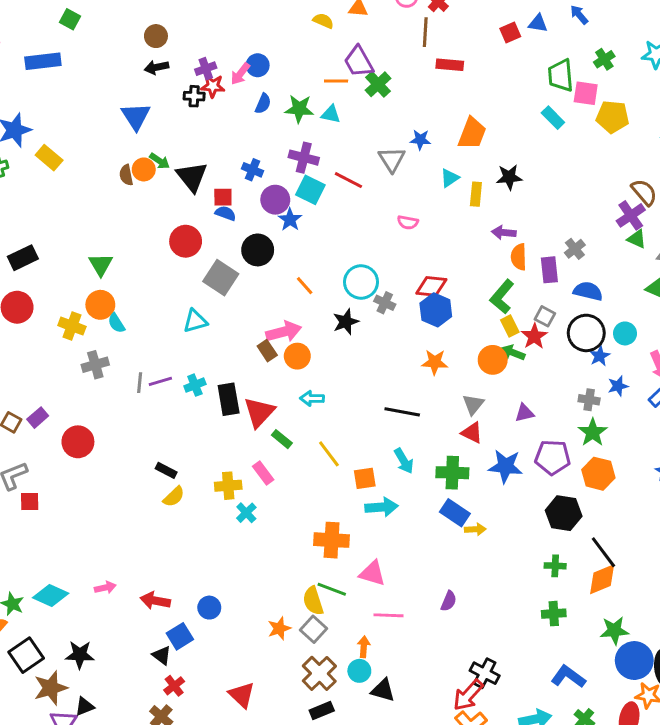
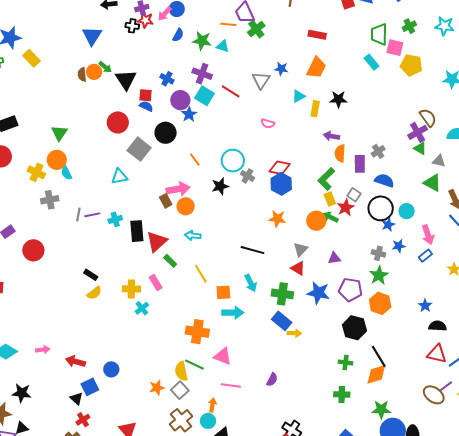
red rectangle: (450, 65) -> (317, 35), moved

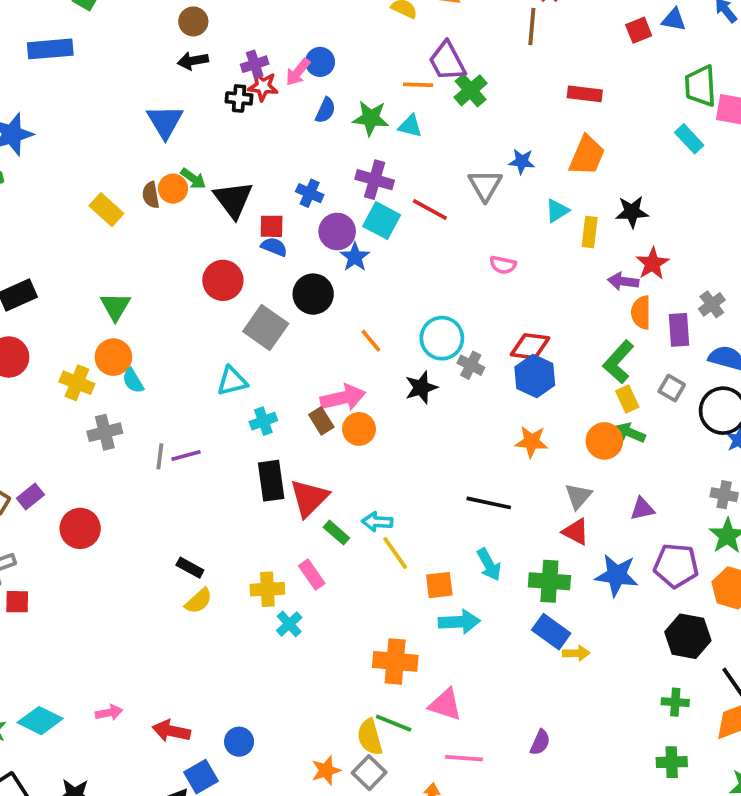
yellow rectangle: (31, 58) -> (106, 210), moved
red star: (346, 207) -> (652, 263), moved
cyan cross: (115, 219) -> (263, 421), moved
cyan arrow: (193, 235) -> (377, 522), moved

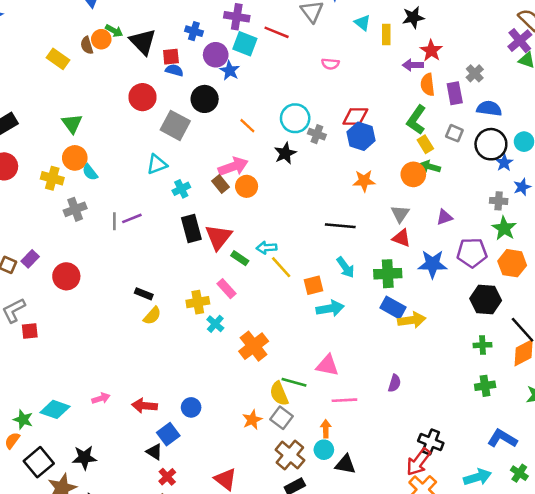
cyan triangle: (557, 211) -> (363, 23), turned -42
yellow arrow: (576, 653) -> (412, 320), size x1.5
orange cross: (395, 661) -> (254, 346), moved, turned -36

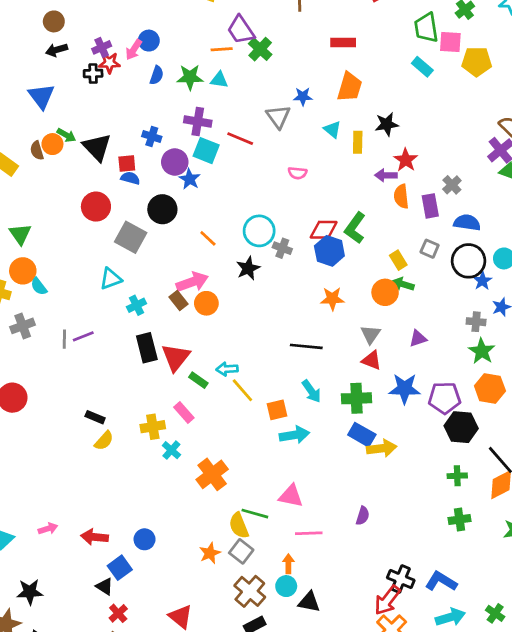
green L-shape: (416, 120) -> (355, 228), moved
purple pentagon: (472, 253) -> (444, 398), moved
blue L-shape: (502, 438) -> (441, 581), moved

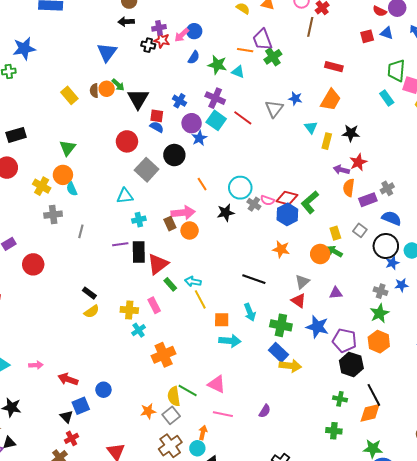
pink semicircle: (297, 173) -> (267, 200), moved
purple rectangle: (430, 206) -> (368, 200), turned 66
purple line: (83, 336) -> (120, 244), moved

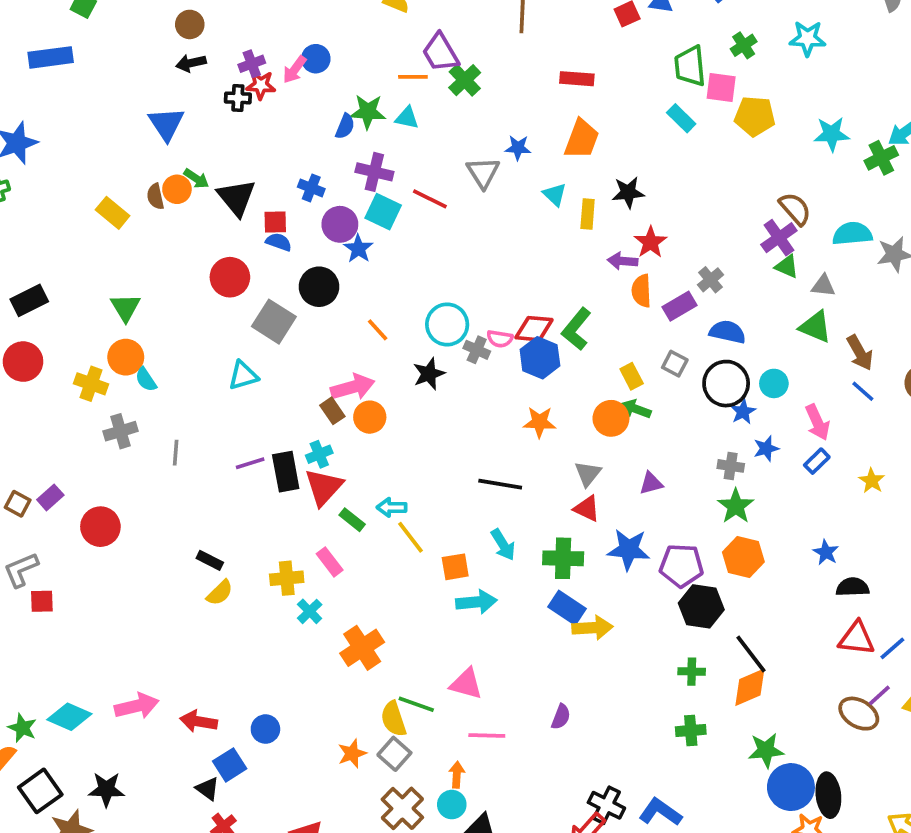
blue semicircle: (194, 57) -> (345, 126), moved
cyan cross: (139, 220) -> (319, 454), moved
pink arrow: (36, 365) -> (137, 706), size x1.6

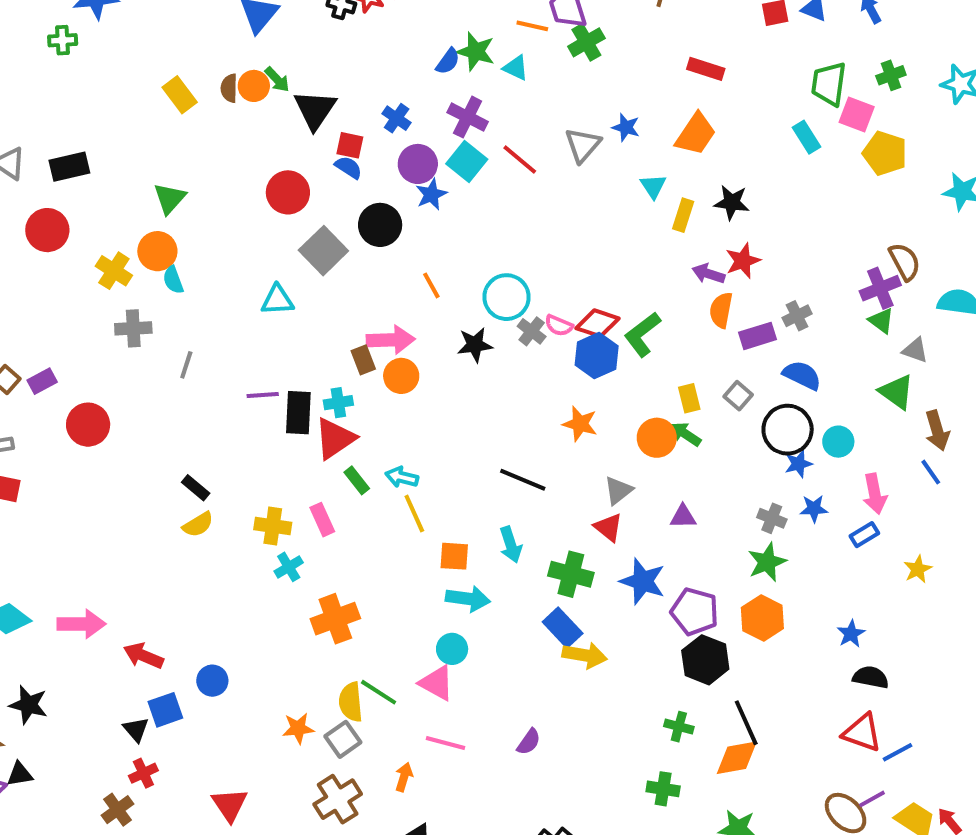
cyan circle: (452, 805) -> (452, 649), moved

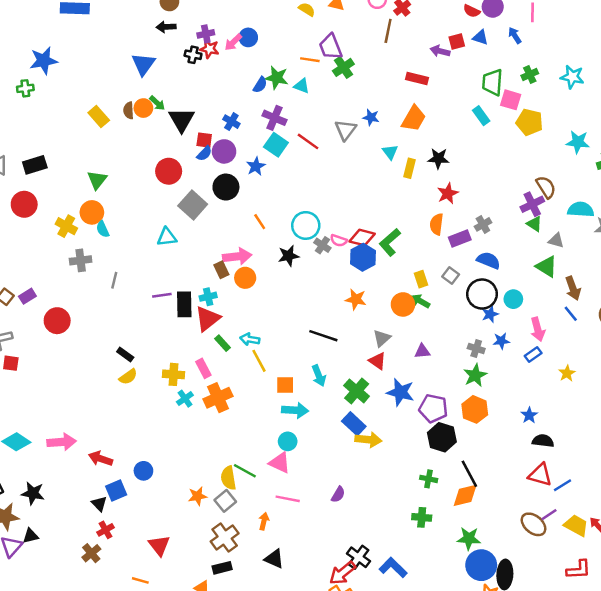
purple circle: (418, 164) -> (224, 151), moved
blue semicircle: (348, 167) -> (204, 153), turned 105
purple arrow: (708, 274) -> (440, 51), moved
green cross: (571, 574) -> (357, 391), turned 30
orange cross: (335, 619) -> (218, 398), moved

